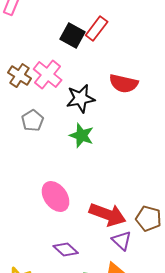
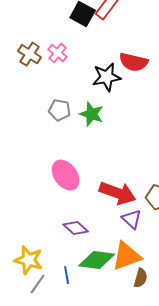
pink cross: (48, 74) -> (58, 53), size x0.7
black star: (81, 98) -> (107, 77), moved
gray pentagon: (33, 120) -> (60, 110), moved, turned -30

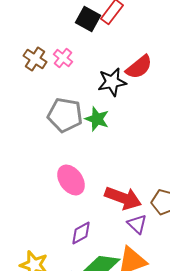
red semicircle: (134, 62) -> (139, 67), turned -52
gray pentagon: (60, 110) -> (65, 115), size x1.6
purple diamond: (76, 228) -> (81, 233), turned -70

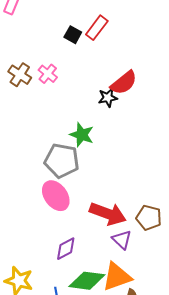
black square: (88, 19) -> (73, 35), size x0.7
black star: (112, 82) -> (108, 98), moved, size x0.7
gray pentagon: (65, 115) -> (62, 161), moved

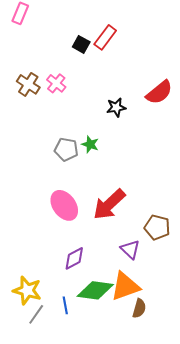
red semicircle: (124, 83) -> (159, 92), moved
green star: (82, 135) -> (90, 144), size x0.7
gray pentagon: (62, 161) -> (66, 149), moved, size x0.7
red arrow: (108, 214) -> (109, 204), moved, turned 117

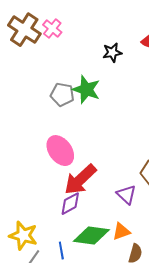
brown cross: (28, 84) -> (24, 30), size x1.4
green star: (90, 144) -> (86, 90), size x1.6
red arrow: (109, 204) -> (80, 180), moved
orange triangle: (125, 286) -> (121, 232), size x0.6

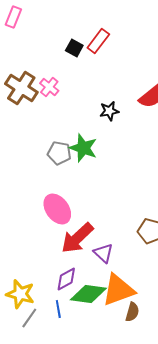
purple triangle: (126, 195) -> (103, 253), moved
purple diamond: (70, 204) -> (66, 279), moved
orange triangle: (121, 232) -> (118, 290), size x1.8

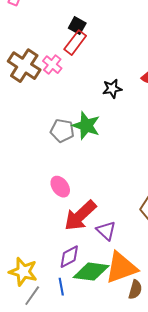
red rectangle: (98, 41) -> (75, 43), moved
pink ellipse: (57, 209) -> (60, 187), size x0.7

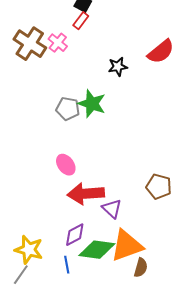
red rectangle: (75, 43) -> (81, 21), size x0.7
red arrow: (80, 216) -> (86, 194), turned 39
gray line: (32, 296) -> (21, 275), moved

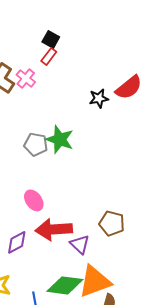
black star: (118, 67) -> (99, 98), moved
brown pentagon: (159, 187) -> (112, 223), moved
purple diamond: (75, 235) -> (17, 242), moved

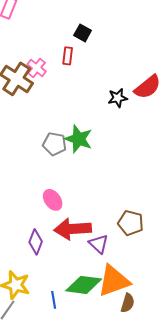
black square: (51, 39) -> (83, 33), moved
red rectangle: (49, 56) -> (68, 56), turned -30
pink cross: (26, 78) -> (37, 68), moved
purple diamond: (17, 242) -> (36, 242), turned -40

